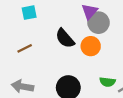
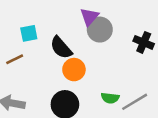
cyan square: (29, 13) -> (29, 33), moved
orange circle: (91, 46) -> (74, 70), moved

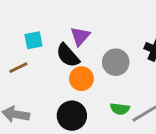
purple triangle: (89, 17) -> (80, 36), moved
gray circle: (100, 30) -> (116, 62), moved

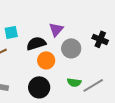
purple triangle: (80, 36) -> (56, 29), moved
black semicircle: (68, 55) -> (36, 43), turned 114

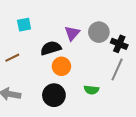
cyan square: (11, 32) -> (24, 25), moved
gray circle: (71, 48) -> (99, 32), moved
gray line: (93, 85) -> (117, 70), moved, turned -35

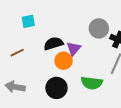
purple triangle: (72, 33) -> (74, 49), moved
green semicircle: (91, 90) -> (92, 83), size x1.5

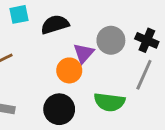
gray circle: (99, 28) -> (111, 40), moved
black semicircle: (53, 44) -> (55, 24), moved

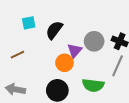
black semicircle: (55, 24) -> (54, 30), turned -36

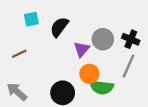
orange circle: (64, 63) -> (89, 74), moved
gray arrow: (15, 89) -> (17, 92), turned 30

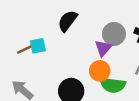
cyan square: (31, 19) -> (38, 46), moved
purple triangle: (82, 49) -> (103, 48), moved

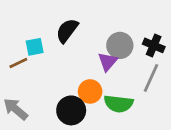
cyan square: (38, 46) -> (35, 47), moved
orange circle: (100, 71) -> (90, 91), moved

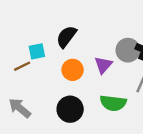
gray circle: (120, 45) -> (128, 50), moved
orange circle: (90, 91) -> (73, 70), moved

